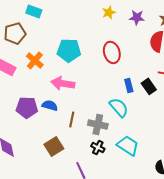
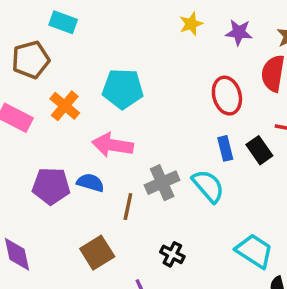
red ellipse: (112, 52) -> (227, 96), moved
gray cross: (98, 124) -> (162, 183), moved, turned -36
cyan trapezoid: (128, 145) -> (254, 251), moved

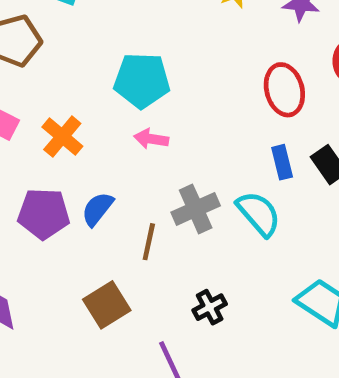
orange cross: (65, 106) -> (62, 137), moved
pink arrow: (113, 145) -> (151, 139), moved, size x0.6
blue semicircle: (90, 183) -> (97, 209), turned -68
black cross: (172, 254) -> (210, 307), turned 35

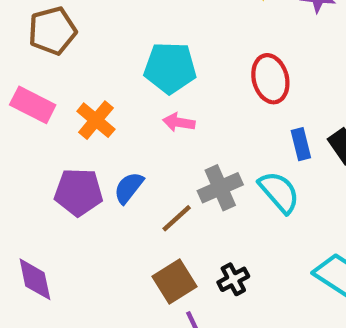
red ellipse: (284, 90) -> (270, 79), moved
brown line: (149, 242) -> (177, 218), turned 36
brown square: (107, 305) -> (174, 282), moved

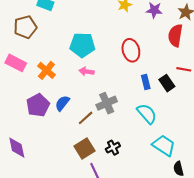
purple pentagon: (79, 192) -> (38, 105), turned -30
cyan semicircle: (279, 192) -> (147, 114), moved

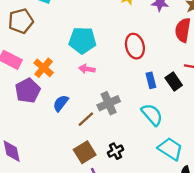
purple pentagon: (38, 105) -> (28, 91), moved

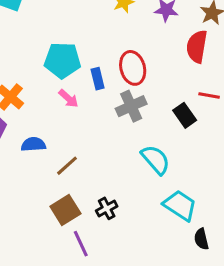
pink arrow: (87, 69) -> (68, 98), turned -147
blue rectangle: (151, 80) -> (98, 79), moved
blue semicircle: (61, 103) -> (33, 144), turned 48
gray cross: (109, 103) -> (131, 106), moved

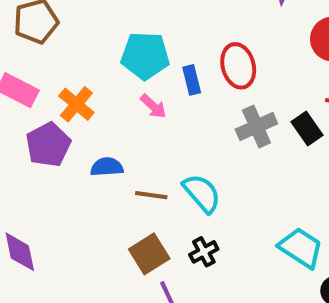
gray cross: (131, 106) -> (256, 126), moved
cyan semicircle: (156, 160) -> (202, 193), moved
brown line: (67, 166) -> (151, 195), turned 50

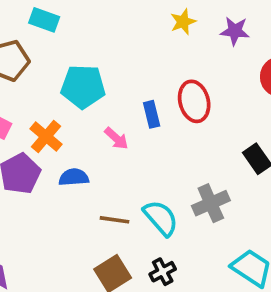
cyan pentagon: (145, 56) -> (83, 87), moved
gray cross: (256, 126) -> (211, 203), moved
blue semicircle: (107, 167) -> (74, 177), moved

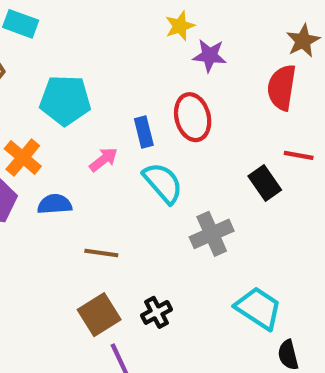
purple star: (235, 31) -> (210, 56), moved
pink arrow: (116, 138) -> (103, 160), turned -80
cyan semicircle: (161, 218) -> (163, 183), moved

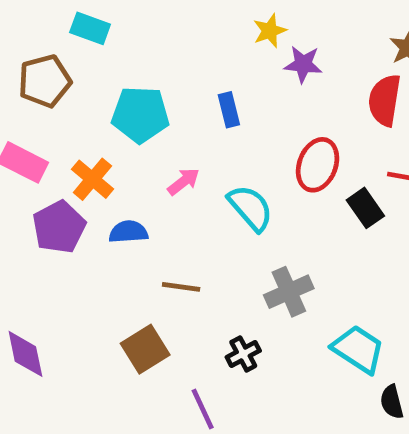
red ellipse: (193, 117) -> (318, 165), moved, turned 36
blue rectangle: (144, 132) -> (229, 110), moved
gray cross: (212, 234) -> (289, 292), moved
brown square: (99, 315) -> (145, 349), moved

